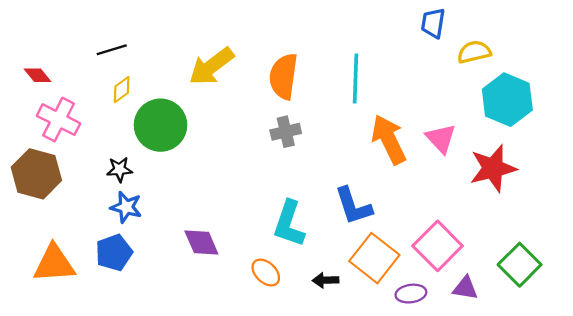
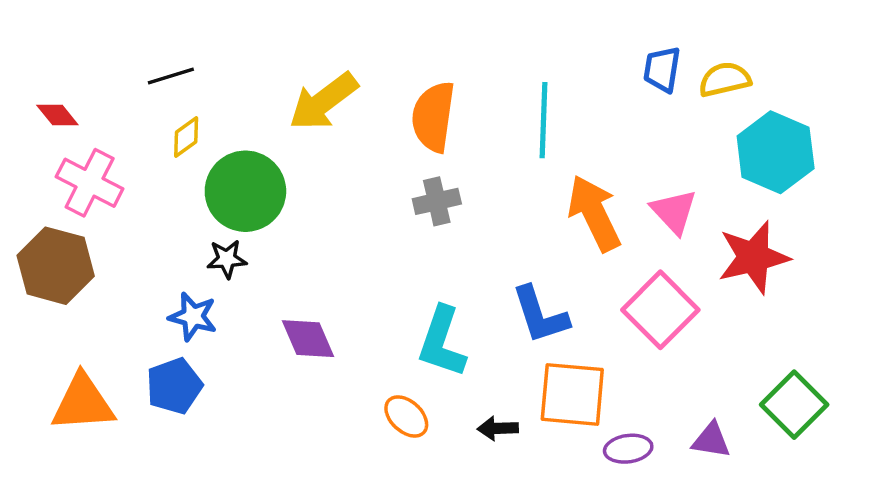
blue trapezoid: (433, 23) -> (662, 69), moved
black star: (119, 169) -> (227, 259), moved
purple diamond: (201, 243) -> (308, 339), moved
pink square: (438, 246) -> (660, 310), moved
orange square: (374, 258) -> (572, 394), turned -33

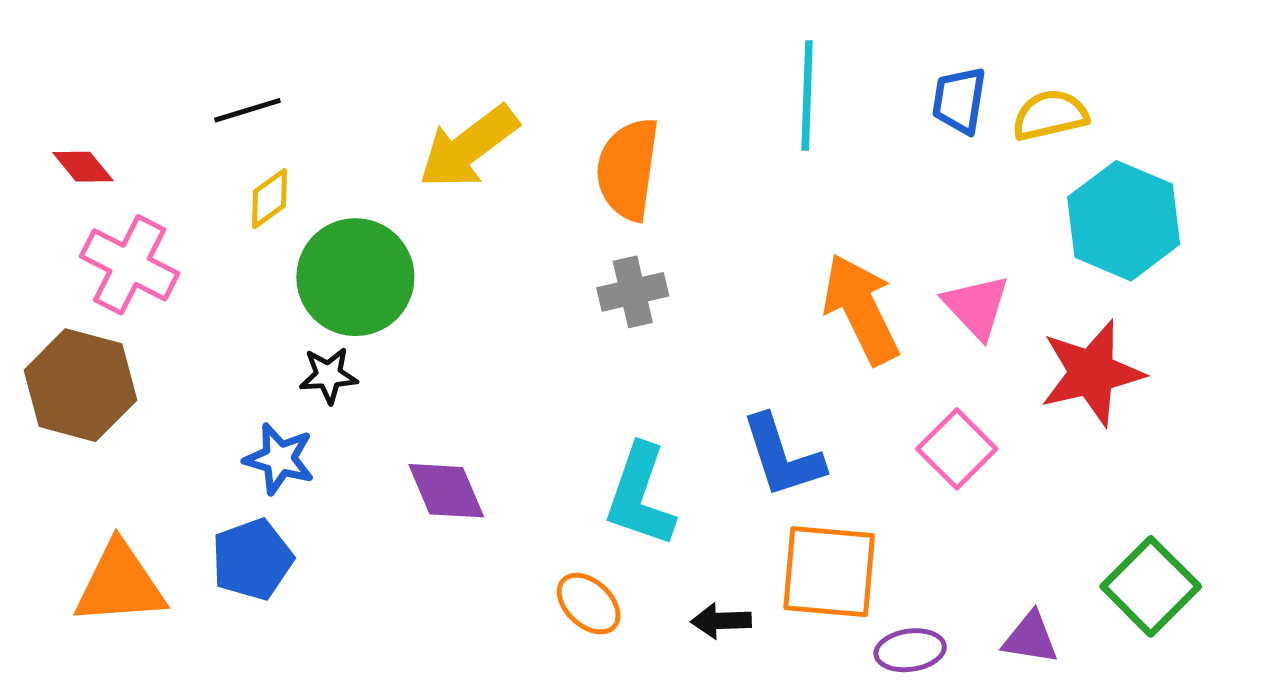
cyan line: (544, 120) -> (807, 95), moved
pink square: (660, 310) -> (957, 449), size x0.7

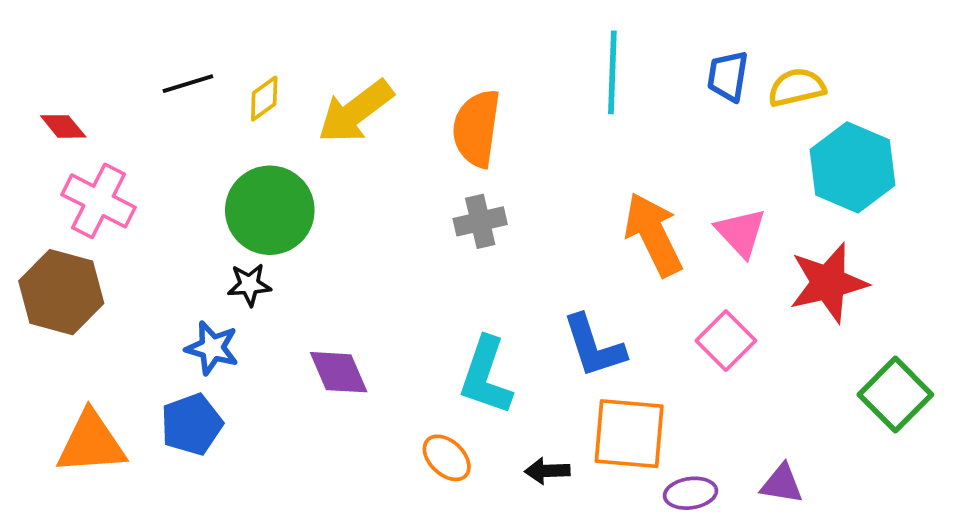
yellow diamond: (269, 199) -> (264, 99), moved
green square: (1151, 586) -> (895, 395), moved

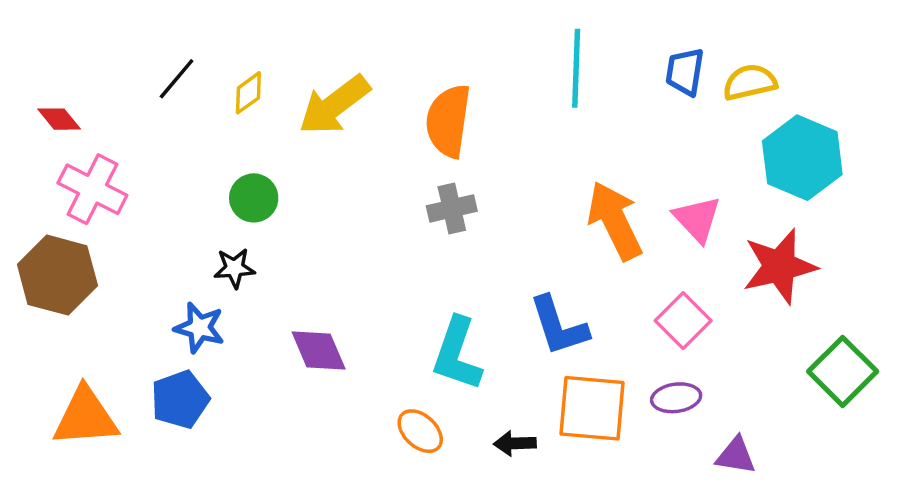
black line: (188, 84) -> (177, 79), turned -33
green circle: (270, 210) -> (254, 198), size x0.6
purple ellipse: (691, 493) -> (676, 398), moved

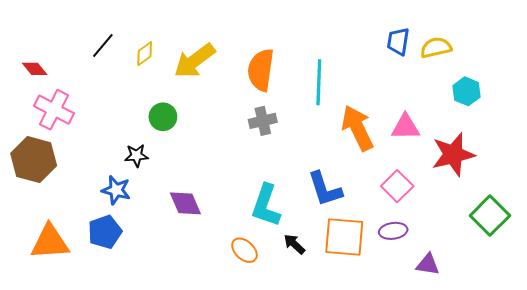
cyan line: (576, 68) -> (319, 82), moved
cyan hexagon: (802, 158) -> (466, 91), size x0.6
green circle: (254, 198) -> (163, 117), moved
pink triangle: (697, 219) -> (405, 127), turned -48
black arrow: (515, 443) -> (294, 244), moved, turned 45

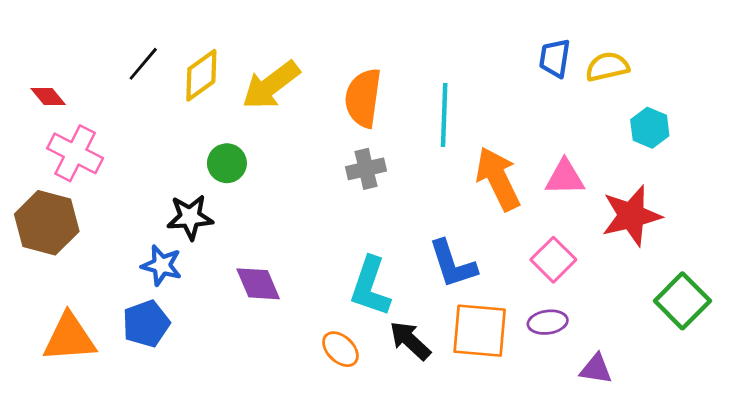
yellow diamond: (145, 54) -> (201, 75), size x1.5
black star: (136, 156) -> (190, 217), size x1.4
black arrow: (294, 244) -> (410, 341), size x1.4

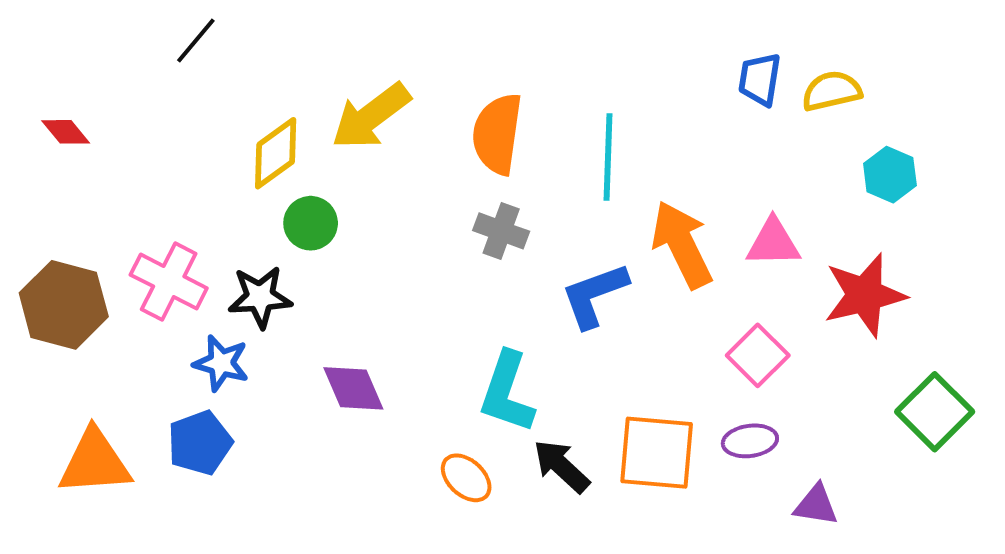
black line: (143, 64) -> (196, 40), moved
yellow diamond: (201, 75) -> (276, 153), moved
pink cross: (75, 153) -> (169, 281), moved
gray cross: (366, 169) -> (501, 231), turned 33
blue L-shape: (453, 264) -> (594, 295), moved, turned 88

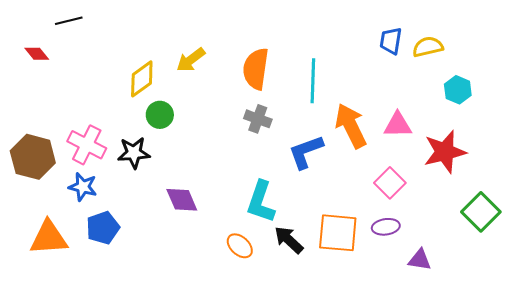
black line: (196, 40) -> (69, 21), moved, turned 36
yellow arrow: (371, 116) -> (191, 60), size x0.7
red diamond: (66, 132) -> (37, 54), moved
blue star: (221, 363) -> (83, 187), moved

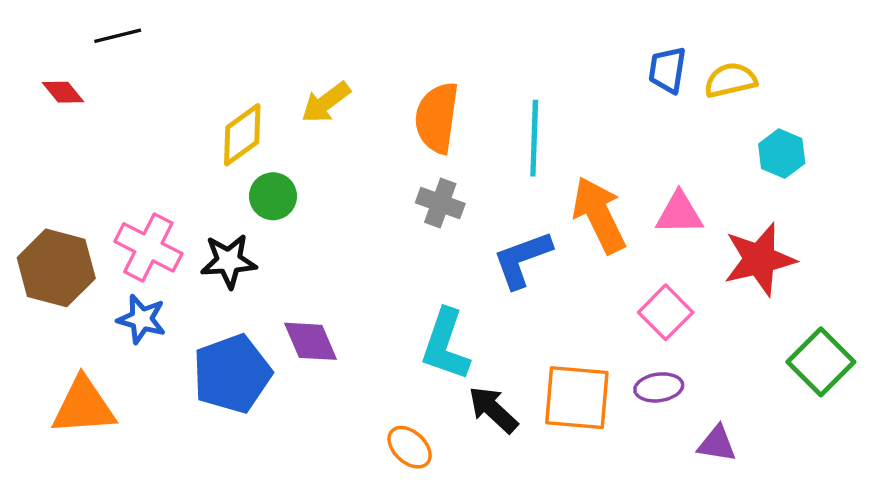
blue pentagon: (103, 228) -> (232, 374), moved, size x1.4
orange ellipse: (240, 246) -> (410, 447), moved

